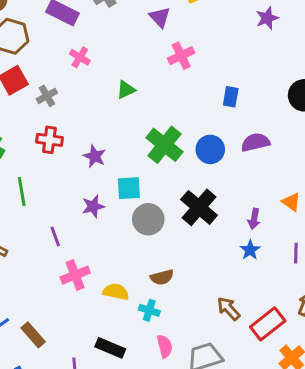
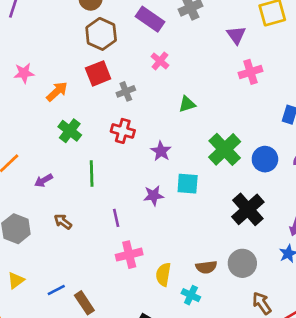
green triangle: (126, 90) -> (187, 104), moved
gray circle: (148, 219) -> (242, 263), moved
yellow semicircle: (116, 292) -> (163, 274), turned -100

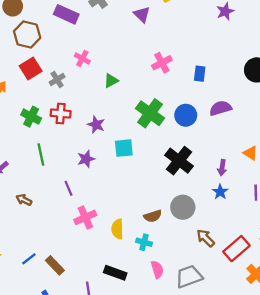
pink cross: (160, 61) -> (82, 58), moved
pink cross: (250, 72) -> (162, 63), moved
green cross: (70, 131) -> (31, 117), moved
purple star: (154, 196) -> (86, 159), moved

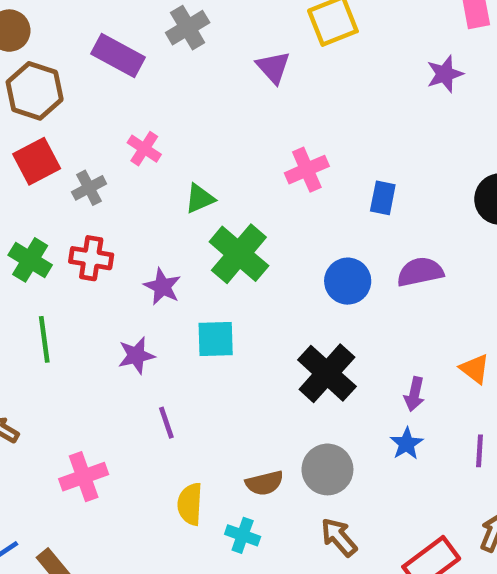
green cross: (150, 113) -> (239, 254), moved
purple line: (68, 188) -> (166, 423), moved
pink cross: (85, 217) -> (84, 477), moved
brown arrow: (206, 238) -> (339, 537), moved

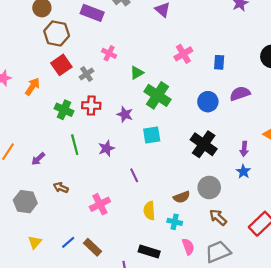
purple star: (136, 355) -> (106, 148), moved

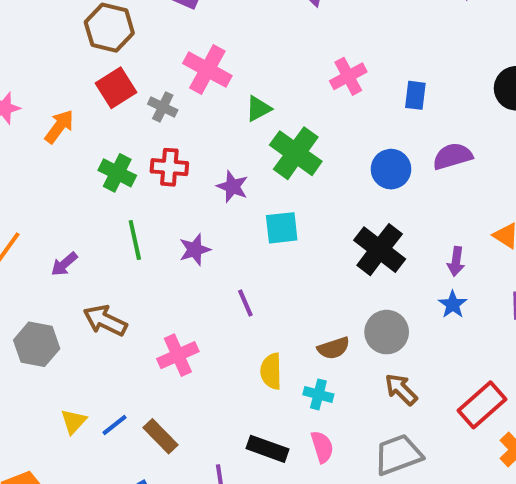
pink cross: (109, 53) -> (207, 70), size x1.6
gray cross: (86, 74) -> (163, 107), turned -32
brown arrow: (61, 188) -> (105, 320), size x1.5
yellow triangle: (35, 242) -> (74, 421), moved
pink semicircle: (188, 247) -> (322, 447), moved

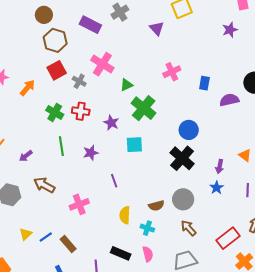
purple semicircle: (453, 156) -> (229, 100), moved
blue circle: (391, 169) -> (189, 130), moved

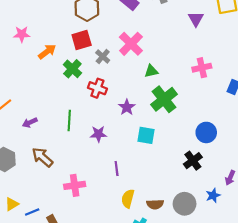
green cross: (55, 112) -> (72, 69), moved
black cross: (182, 158) -> (193, 161), size x0.7
blue star: (217, 188) -> (213, 196), moved
yellow semicircle: (125, 215) -> (128, 199), moved

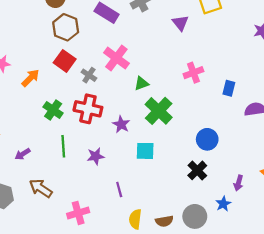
red square: (82, 40) -> (65, 61), turned -30
green cross: (72, 69) -> (53, 110), moved
red cross: (97, 88) -> (88, 109), size x1.4

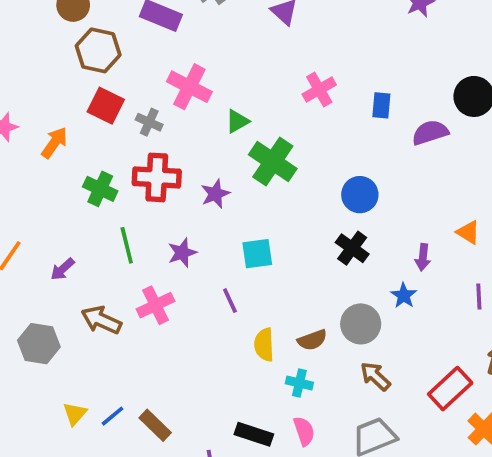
purple star: (121, 124) -> (215, 194), turned 30
cyan square: (145, 151) -> (257, 254), moved
pink cross: (78, 213) -> (156, 305), moved

